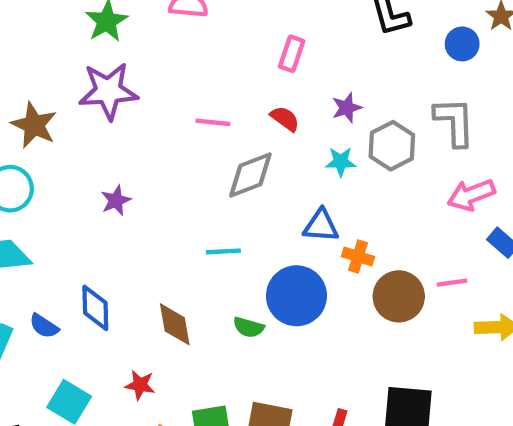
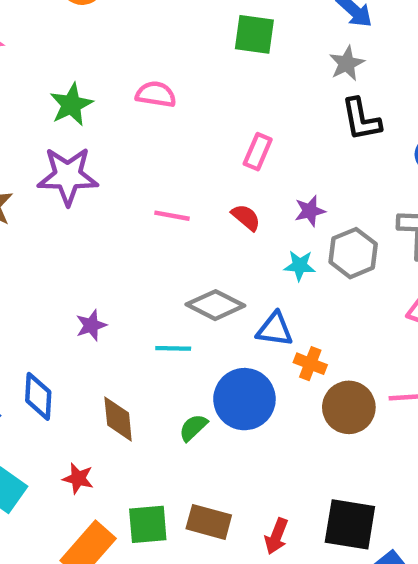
gray diamond: (250, 175) -> (215, 305), moved, turned 44
purple star: (116, 200) -> (91, 325), moved
green semicircle: (249, 327) -> (193, 428), turned 116

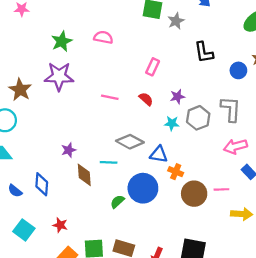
gray star: (347, 63) -> (176, 21), moved
brown diamond: (118, 419) -> (84, 175), moved

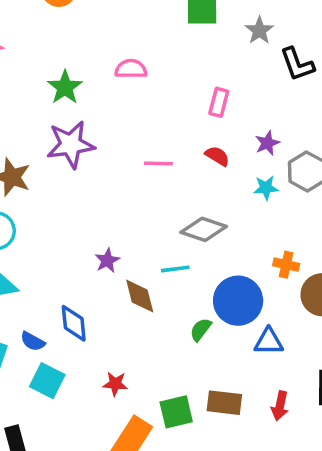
gray star: (176, 21) -> (259, 31), moved
blue triangle: (159, 154) -> (269, 342), moved
cyan square: (24, 230) -> (47, 381), moved

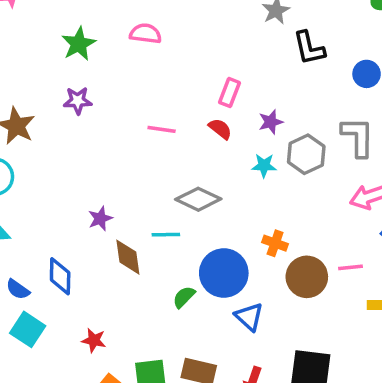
pink rectangle: (219, 102) -> (230, 93), moved
purple star: (71, 144) -> (78, 101), size x0.6
blue triangle: (269, 342) -> (249, 317), turned 36

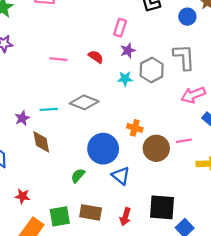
pink rectangle: (230, 93) -> (120, 28), moved
cyan line: (166, 235) -> (49, 109), moved
green semicircle: (184, 297) -> (78, 176), moved

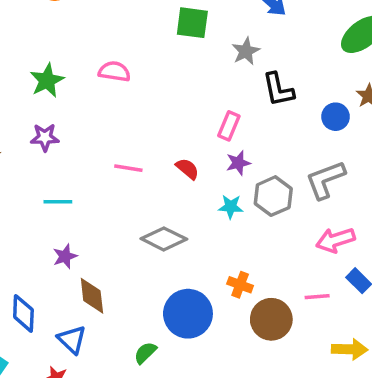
gray L-shape: (184, 57) -> (325, 180), turned -112
cyan line: (49, 109) -> (58, 202), moved
pink line: (184, 141) -> (317, 297), moved
blue triangle: (121, 176) -> (72, 340), moved

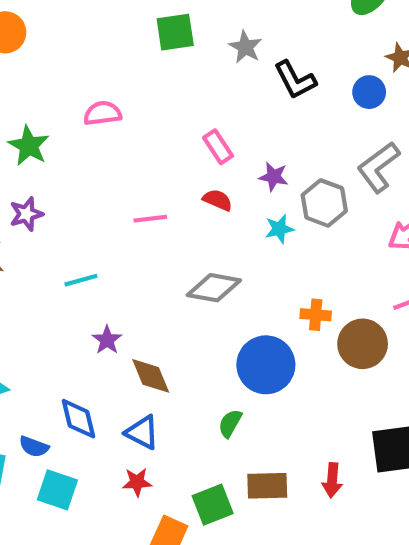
pink rectangle: (229, 126) -> (218, 147), moved, turned -40
purple star: (45, 137) -> (26, 214), moved
purple star: (238, 163) -> (274, 177), turned -30

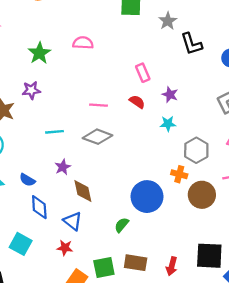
gray hexagon: (324, 203) -> (196, 150), moved
gray diamond: (214, 288) -> (98, 137), moved
blue semicircle: (34, 447) -> (27, 180), moved

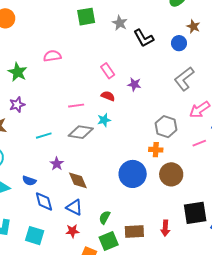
cyan star: (168, 124) -> (104, 120), moved
brown circle: (202, 195) -> (171, 174), moved
green semicircle: (122, 225) -> (105, 217), moved

